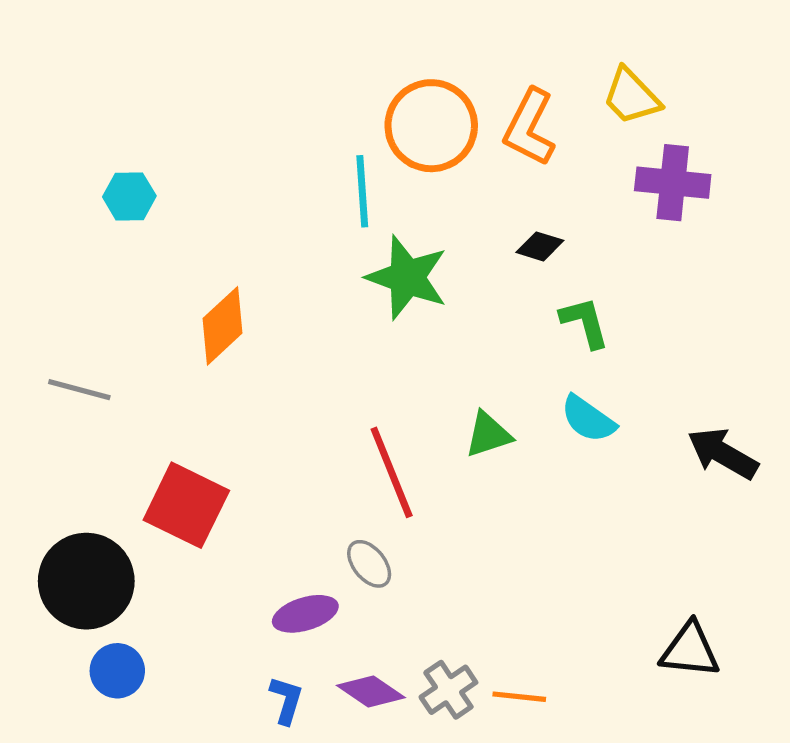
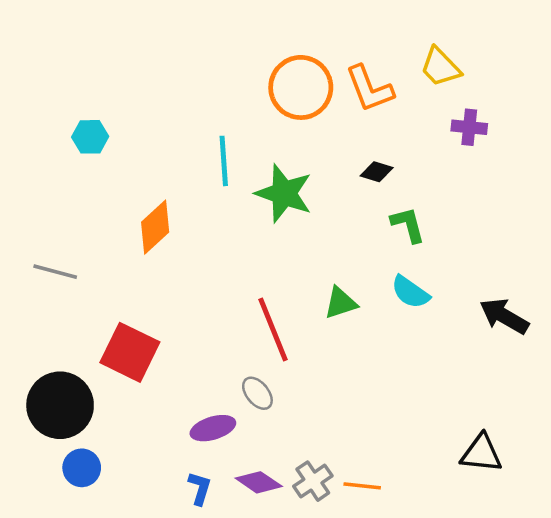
orange L-shape: (530, 127) -> (369, 89), turned -48
purple cross: (673, 183) -> (469, 127), size x0.7
cyan line: (362, 191) -> (224, 161), moved

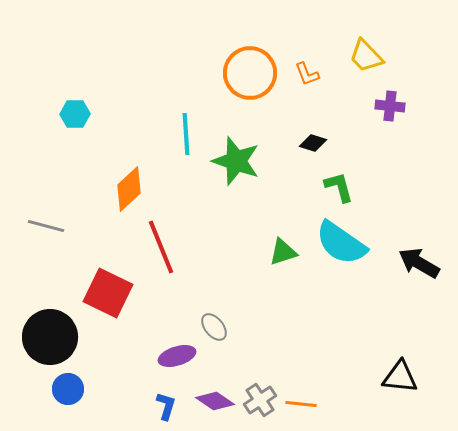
orange L-shape: (369, 89) -> (307, 74), size x0.6
cyan semicircle: (410, 292) -> (341, 243), size x1.6
red line: (273, 329) -> (161, 247), moved

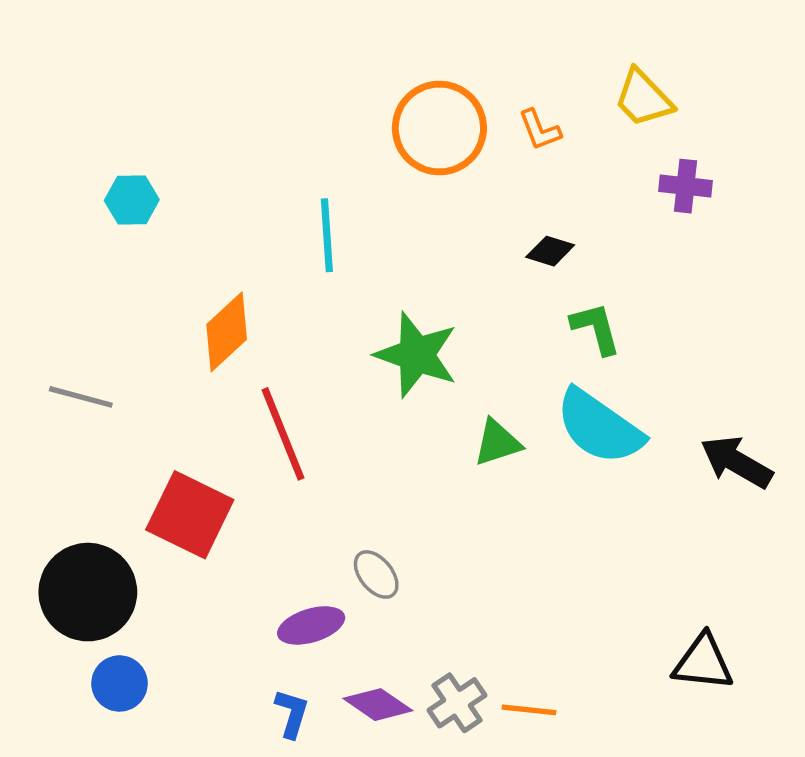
green star: (236, 161) -> (417, 355), moved

